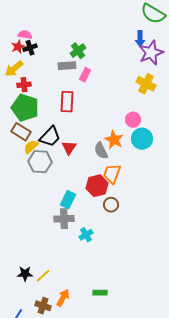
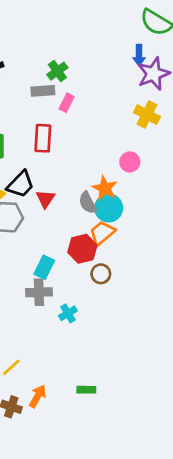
cyan circle: (142, 139) -> (109, 208), moved
orange trapezoid: (112, 174) -> (102, 233), turned 30

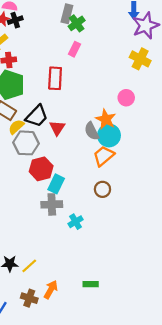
green cross: (57, 71) -> (77, 23), moved
gray rectangle: (43, 91) -> (67, 14), moved, turned -72
red hexagon: (82, 249) -> (41, 169), moved

